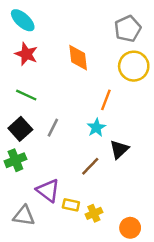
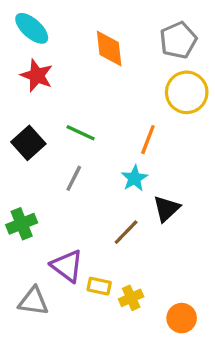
orange diamond: (78, 58) -> (109, 49), moved
green line: (26, 95) -> (81, 133), moved
black square: (20, 129) -> (28, 143), moved

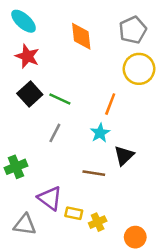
black square: (28, 143) -> (30, 94), moved
brown line: (126, 232) -> (94, 173), turned 55

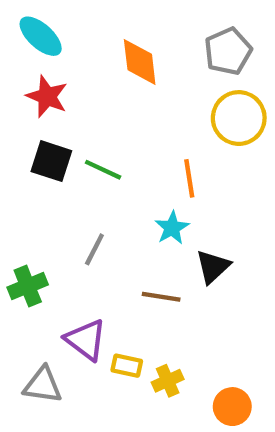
black square: (30, 94) -> (51, 161), turned -30
orange line: (110, 104) -> (189, 178), turned -30
gray line: (55, 133) -> (94, 249), moved

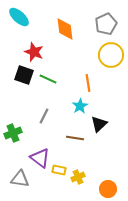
red star: (47, 96) -> (34, 52), moved

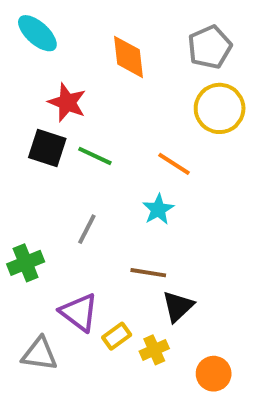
orange line: (88, 83) -> (174, 164), turned -48
black triangle: (99, 124) -> (178, 306), moved
yellow rectangle: (59, 170) -> (117, 336), turned -48

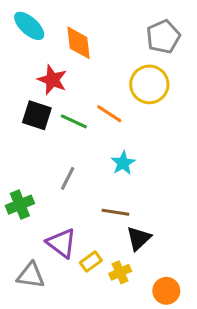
orange diamond: (128, 57) -> (78, 43), moved
yellow circle: (220, 108) -> (149, 84), moved
orange line: (174, 164) -> (109, 114), moved

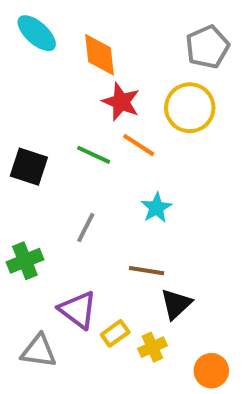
red star: (52, 80) -> (121, 102), moved
black square: (37, 115) -> (29, 167), moved

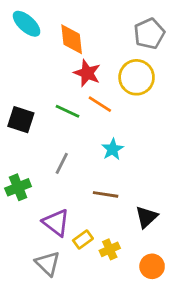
black triangle: (176, 304) -> (146, 217), moved
gray triangle: (39, 351) -> (48, 263), moved, turned 36

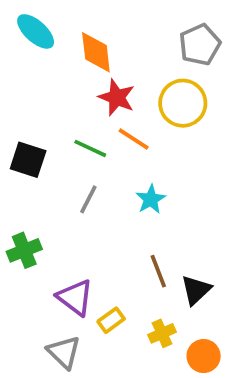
gray line: (62, 163) -> (88, 199), moved
brown line: (106, 194) -> (158, 271), moved, turned 60
yellow cross: (110, 249) -> (162, 333), moved

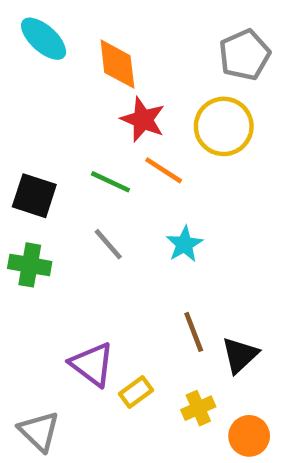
gray line: (88, 199) -> (108, 244), turned -68
green cross: (24, 250) -> (30, 265), moved, turned 32
gray triangle: (64, 352) -> (39, 431), moved

